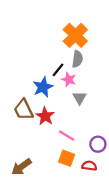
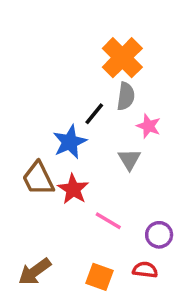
pink star: (69, 80) -> (149, 126), moved
orange square: (67, 158) -> (99, 277), moved

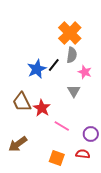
blue star: (70, 142) -> (37, 69), moved
brown arrow: (35, 272) -> (18, 144), moved

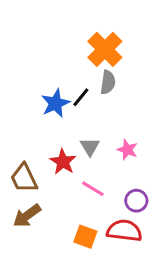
pink star: (85, 72) -> (127, 150), moved
gray triangle: (74, 91) -> (90, 147), moved
brown trapezoid: (22, 102) -> (24, 178), moved
red semicircle: (83, 154) -> (124, 231), size x1.6

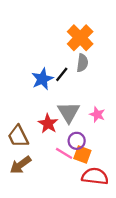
gray triangle: (90, 147) -> (69, 112), size x1.5
pink line: (93, 189) -> (64, 153), moved
purple circle: (136, 201) -> (77, 141), moved
orange square: (85, 237) -> (82, 155), moved

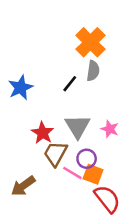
blue star: (42, 79) -> (21, 88), moved
red star: (48, 124) -> (43, 133), moved
brown trapezoid: (18, 136) -> (55, 154), moved, turned 55
red semicircle: (95, 176) -> (107, 199), turned 45

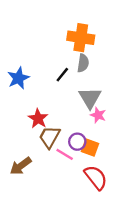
orange cross: (90, 42) -> (81, 38), turned -36
gray triangle: (77, 126) -> (90, 98), moved
orange square: (93, 174) -> (90, 147), moved

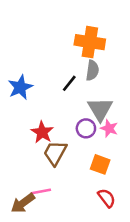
purple circle: (77, 142) -> (86, 128), moved
pink line: (65, 154) -> (41, 191), moved, turned -42
brown arrow: (21, 166) -> (23, 203), moved
red semicircle: (96, 177) -> (107, 198), size x0.7

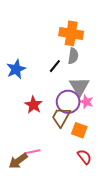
purple circle: (86, 128) -> (68, 102), size x1.5
brown trapezoid: (55, 153) -> (61, 117), moved

